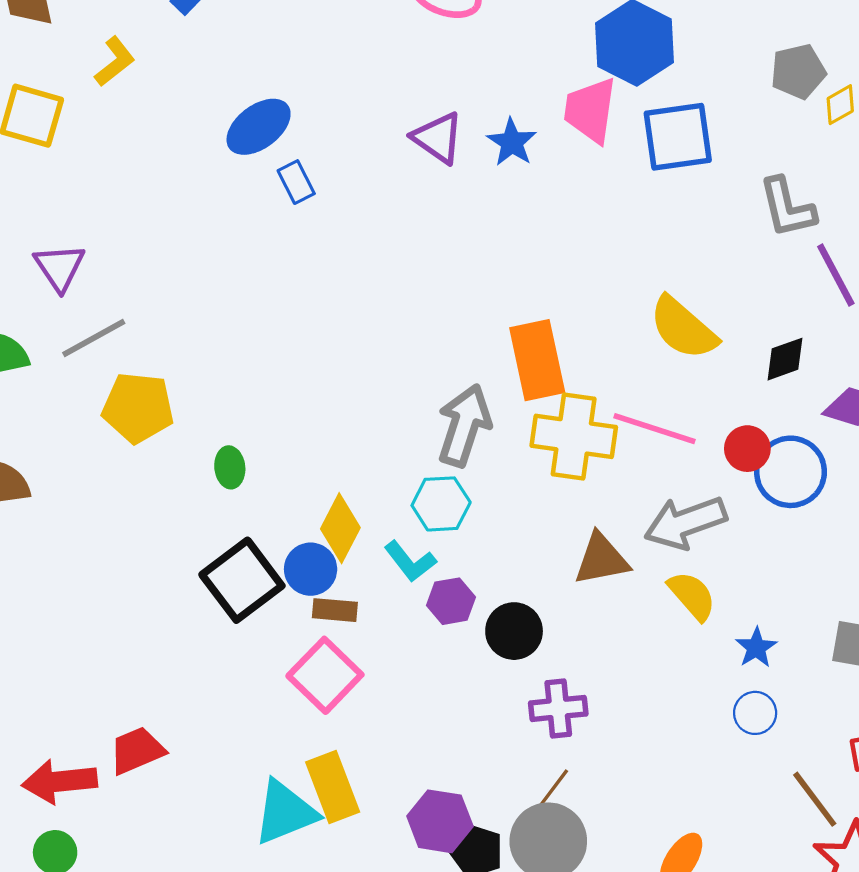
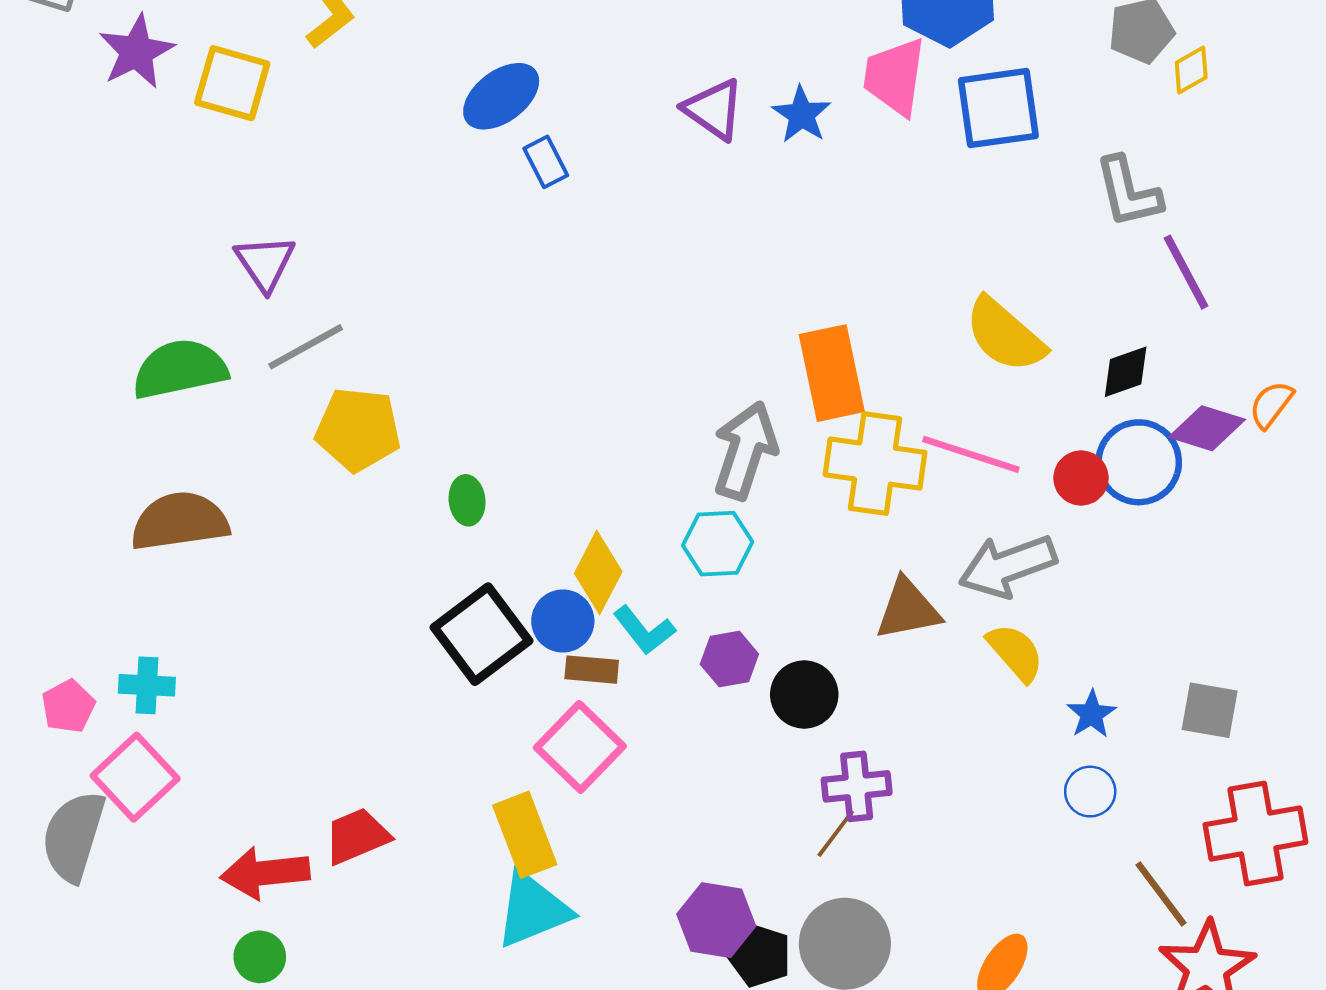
blue circle: (790, 472) -> (1139, 462), moved
cyan L-shape: (410, 561) -> (644, 630), moved
yellow rectangle: (333, 787) -> (525, 835), moved
brown line: (553, 789) -> (836, 834), moved

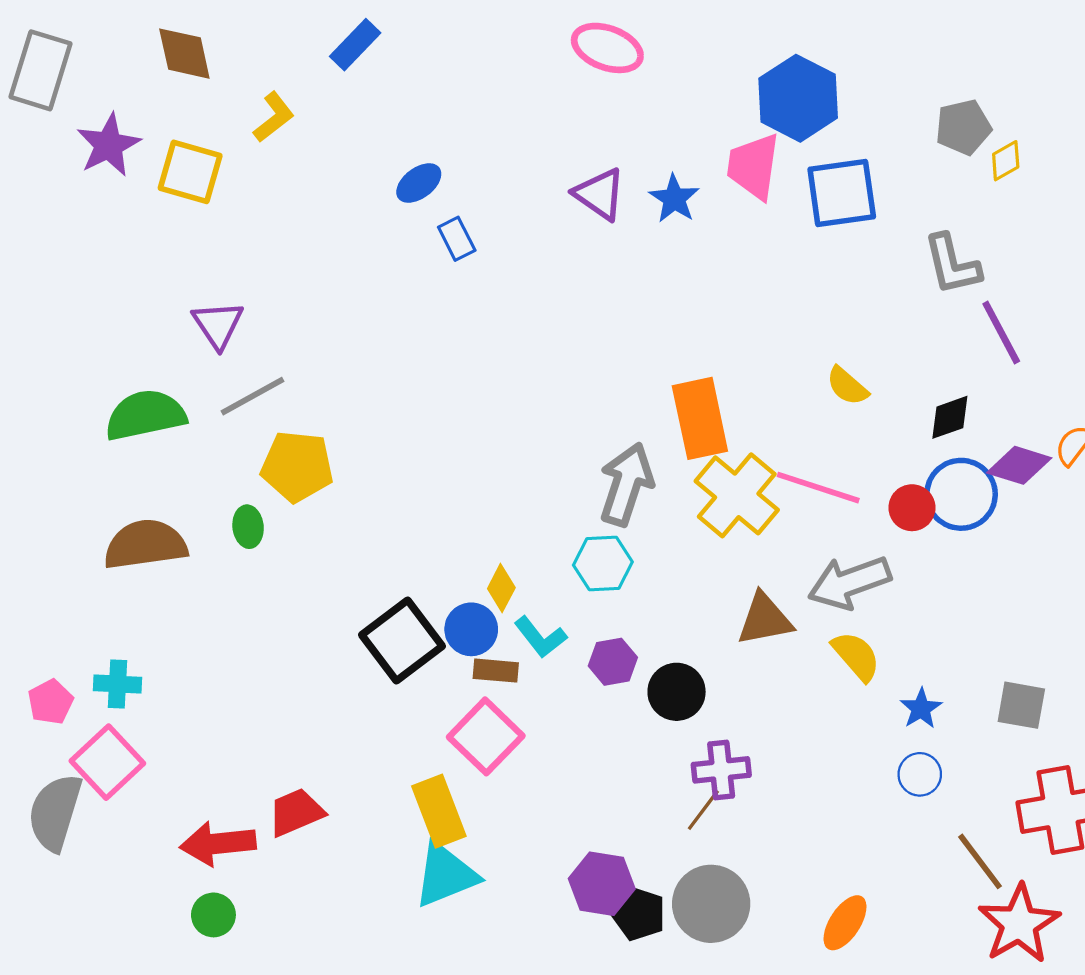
blue ellipse: (501, 96) -> (419, 183), size x0.7
yellow semicircle: (1005, 335) -> (847, 386), size x0.6
yellow cross: (875, 464) -> (737, 495), turned 32
green ellipse: (467, 500) -> (248, 527), moved
yellow diamond: (598, 572) -> (501, 588), size x0.7

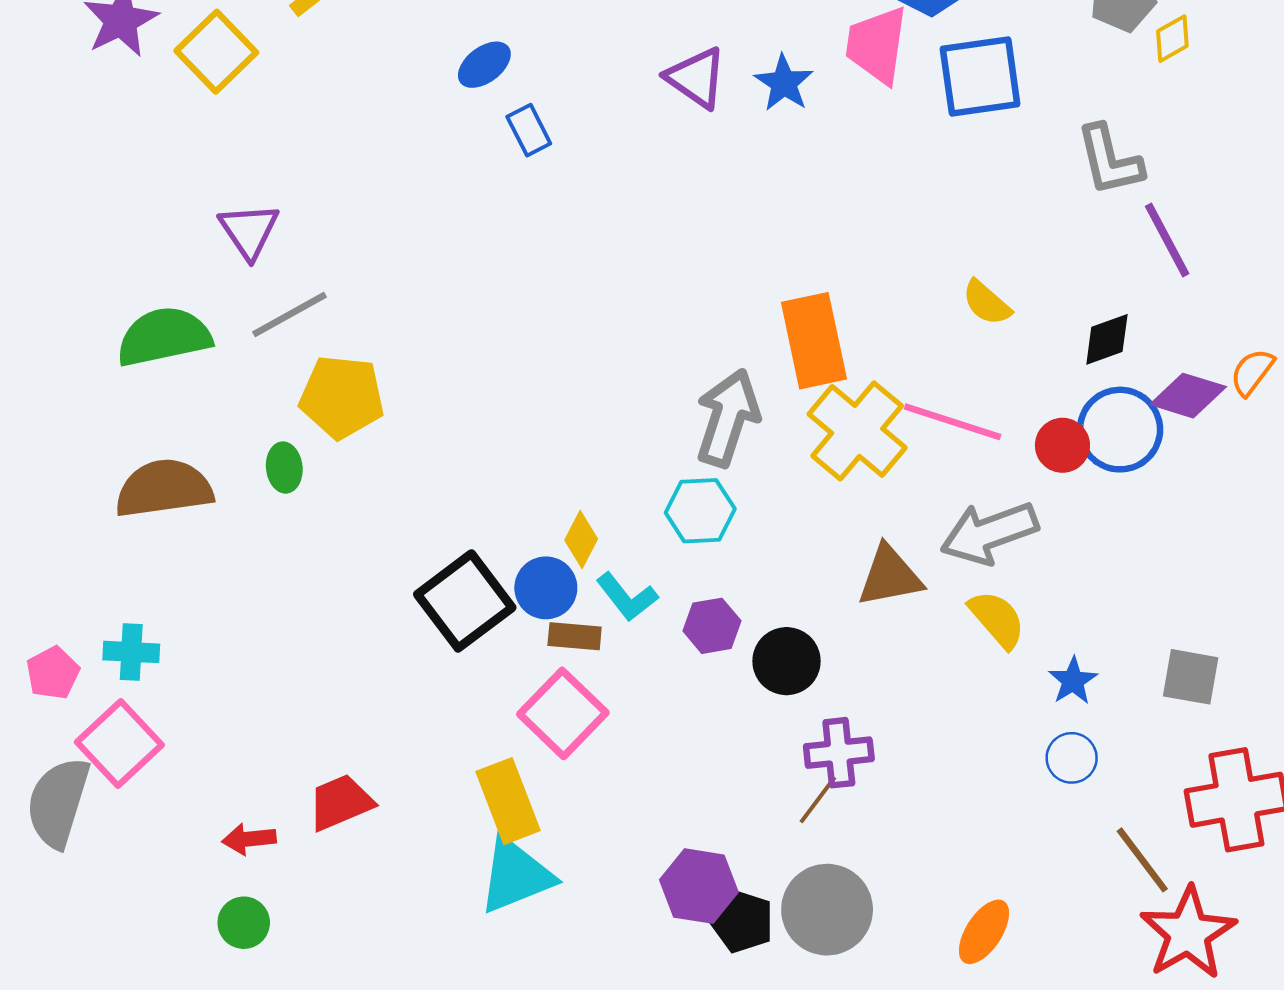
yellow square: (190, 172) -> (216, 52), turned 30
red arrow: (218, 844) -> (249, 839), size x0.6

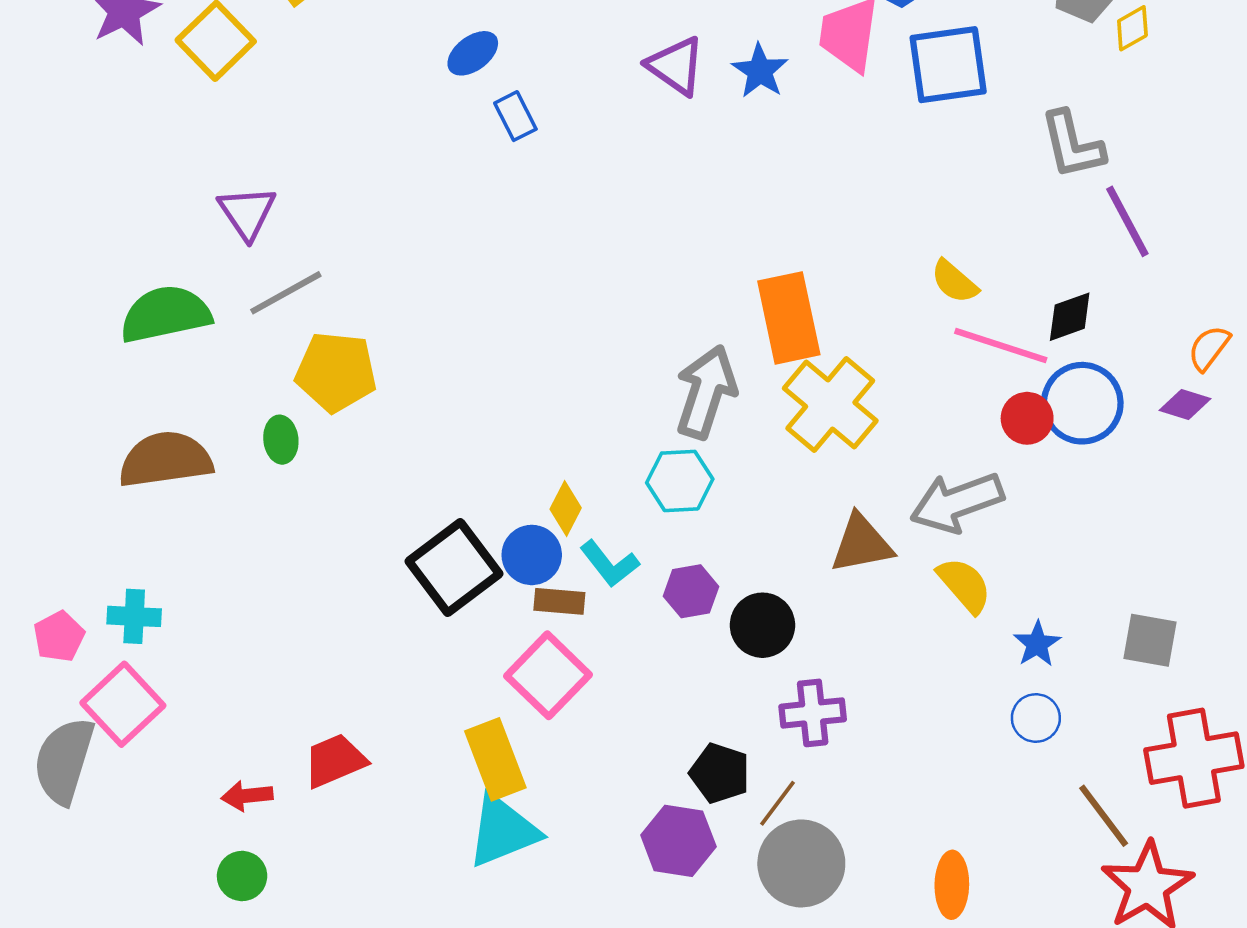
purple diamond: (1188, 396) -> (1185, 404), moved, size x0.7
pink line: (953, 422) -> (1001, 346), moved
brown line: (818, 800) -> (778, 803), moved
black pentagon: (742, 921) -> (720, 773), moved
orange ellipse: (984, 932) -> (952, 885), turned -32

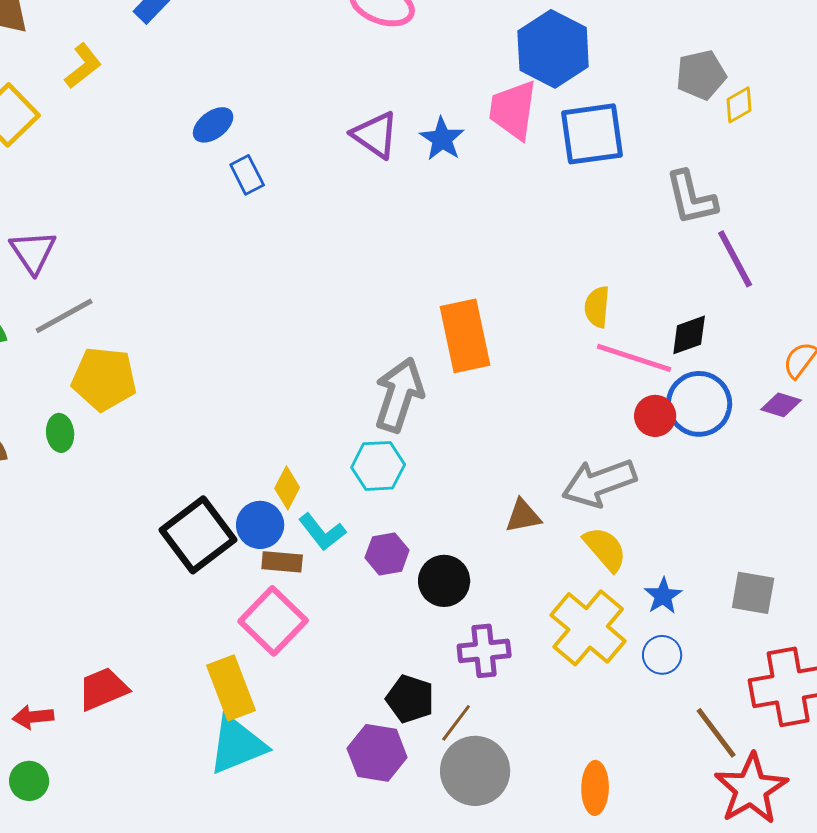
yellow semicircle: (954, 282) -> (597, 307), turned 54
yellow cross: (830, 404) -> (588, 628), moved
brown triangle: (862, 544) -> (523, 516), size x0.7

